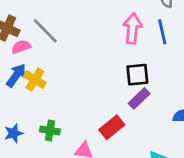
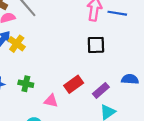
blue line: (162, 32) -> (117, 13), turned -72
purple rectangle: (139, 98) -> (101, 90), moved

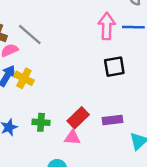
red rectangle: (74, 84) -> (78, 118), moved
purple rectangle: (101, 90) -> (113, 120), moved, turned 42

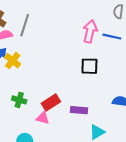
gray line: (30, 34) -> (25, 25), turned 55

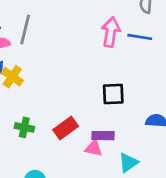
black square: (89, 66) -> (113, 94), moved
pink triangle: (43, 118) -> (94, 148), moved

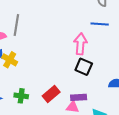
pink arrow: (111, 32) -> (80, 44), moved
black square: (113, 94) -> (84, 67), turned 30

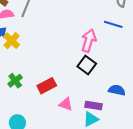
green cross: (21, 96) -> (15, 81), turned 32
purple rectangle: (79, 97) -> (93, 105), moved

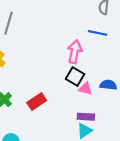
blue semicircle: (117, 90) -> (108, 85), moved
pink triangle: (66, 104) -> (86, 89), moved

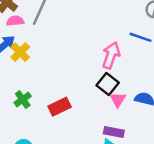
pink triangle: (86, 89) -> (118, 100), turned 40

